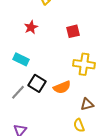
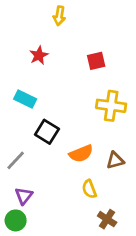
orange semicircle: (62, 87) -> (81, 154), moved
gray line: (18, 92) -> (16, 160), moved
yellow semicircle: (79, 125) -> (89, 189), moved

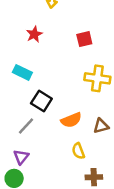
gray line: (16, 160) -> (26, 126), moved
brown cross: (107, 219) -> (94, 177), turned -35

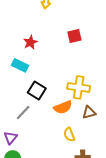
red star: (34, 34) -> (30, 42), moved
yellow cross: (97, 78) -> (79, 87), moved
purple triangle: (21, 157) -> (11, 138), moved

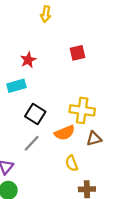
cyan rectangle: (20, 65) -> (16, 86), turned -42
gray line: (23, 113) -> (32, 143), moved

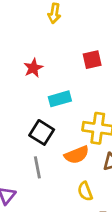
cyan rectangle: (16, 86) -> (60, 99), moved
gray line: (32, 143) -> (37, 167), turned -54

